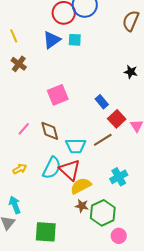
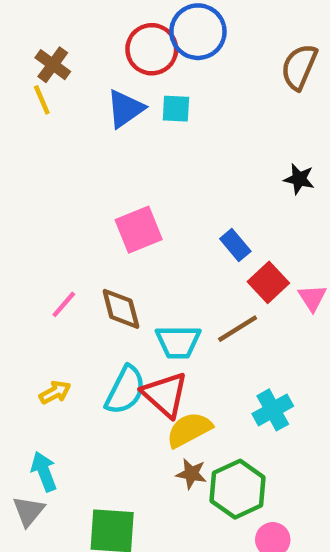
brown cross: (19, 64) -> (53, 65), moved

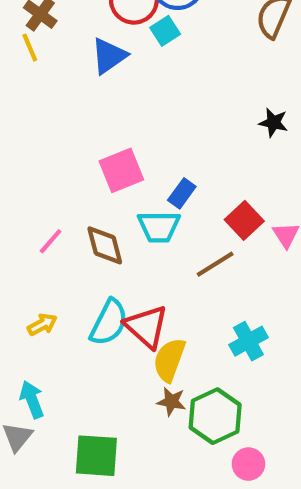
cyan square: (176, 109) -> (165, 31), moved, turned -36
blue rectangle: (235, 245) -> (182, 193), moved, turned 76
cyan trapezoid: (178, 342) -> (159, 227), moved
yellow semicircle: (189, 430) -> (169, 360), turned -42

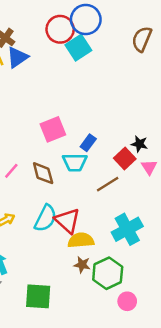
cyan square: (165, 31) -> (78, 48), size x1.5
blue triangle: (109, 56) -> (17, 57), moved
black star: (273, 123) -> (139, 144), moved
cyan cross: (248, 341) -> (127, 229), size x1.4
yellow semicircle: (169, 360) -> (81, 240), turned 65

